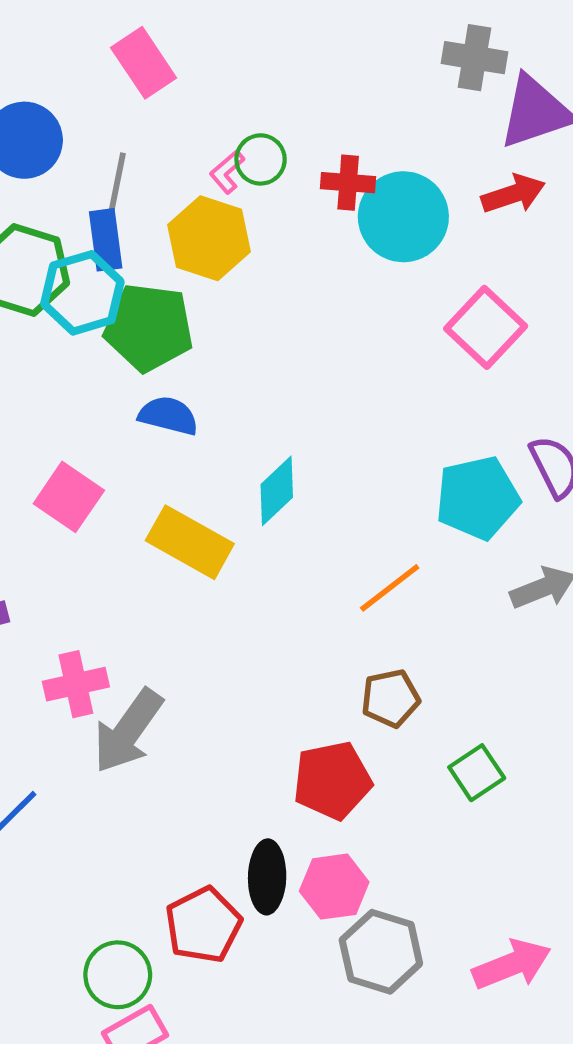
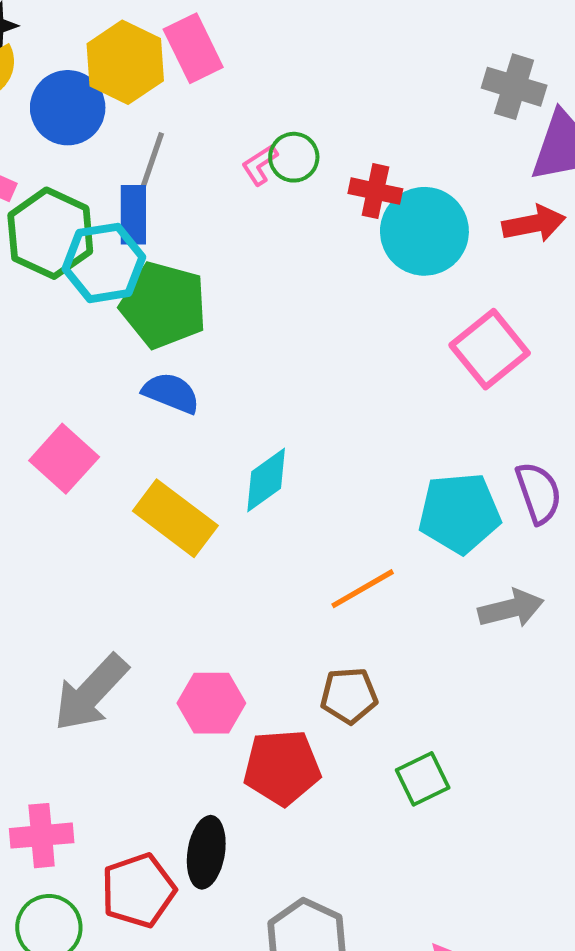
yellow hexagon: (209, 238) -> (125, 62), moved
pink cross: (76, 684) -> (42, 836), moved
pink hexagon: (334, 887) -> (211, 703), moved

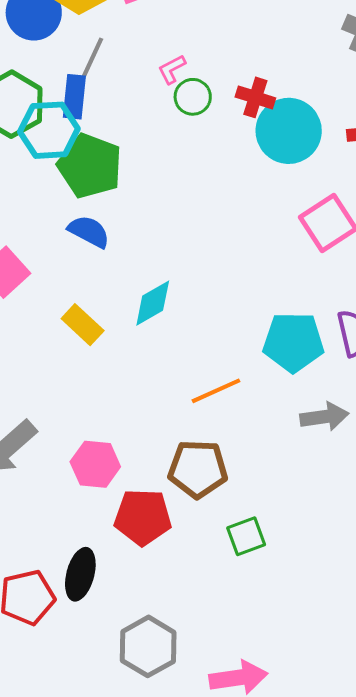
green circle: (294, 157) -> (193, 97), moved
yellow rectangle: (175, 518) -> (83, 325), size x0.7
brown pentagon: (349, 696) -> (198, 469), size x1.4

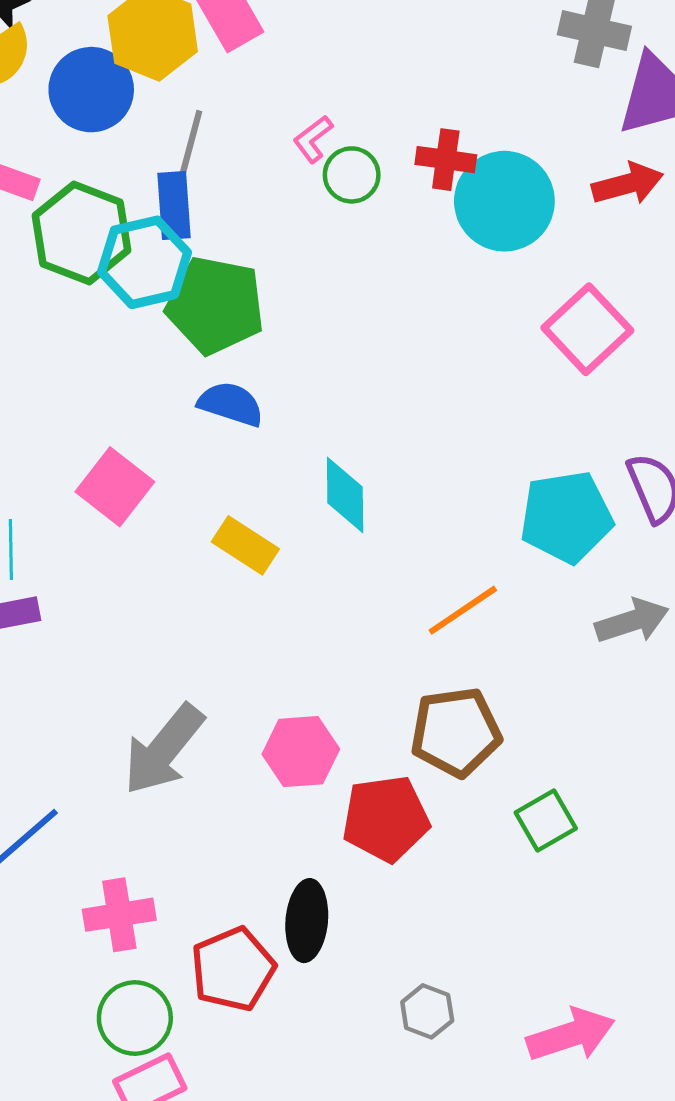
cyan diamond: (153, 303) -> (345, 495), turned -51
gray hexagon: (148, 646) -> (427, 1011), size x0.6

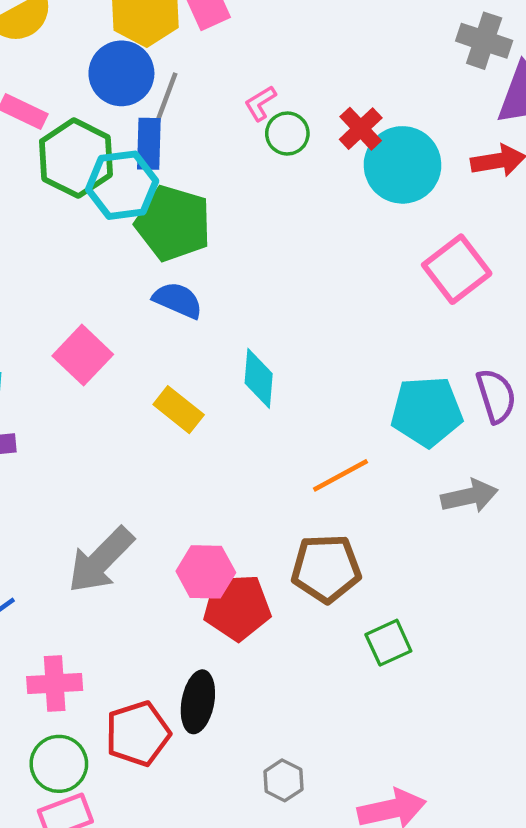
blue circle: (91, 90) -> (121, 73), moved
red cross: (446, 160) -> (361, 129), turned 33
red pentagon: (386, 819) -> (237, 607), moved

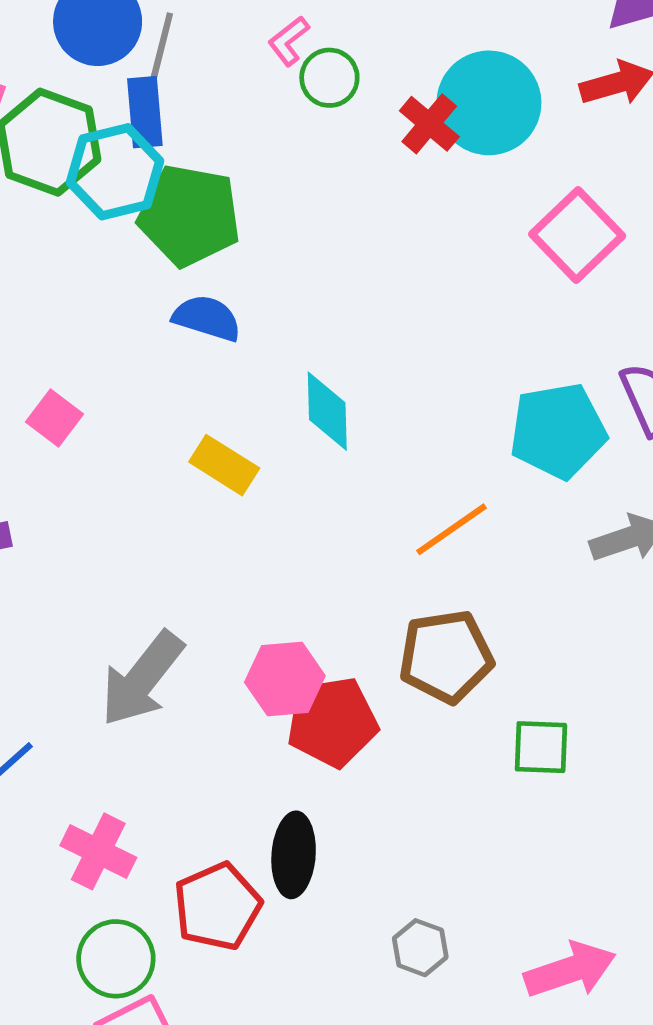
red cross: (361, 129) -> (429, 124), moved
pink square: (83, 355) -> (55, 418), moved, size x0.7
green square: (388, 643) -> (541, 747), turned 33
pink cross: (55, 683) -> (98, 851), turned 36

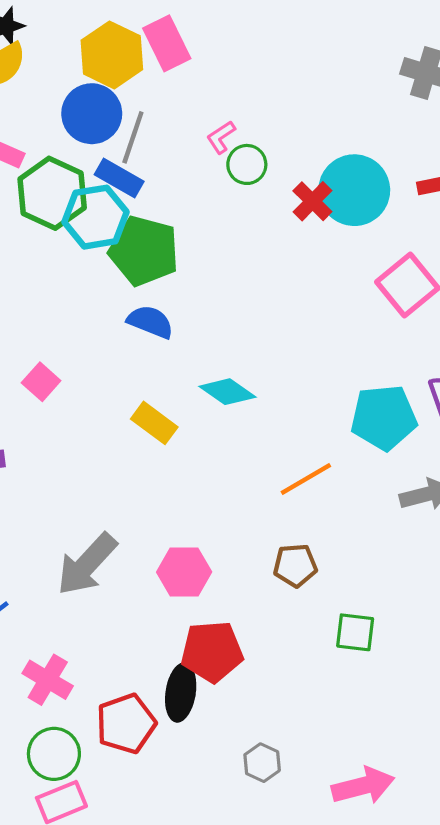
blue rectangle: (145, 112) -> (119, 178), turned -60
cyan diamond: (327, 411) -> (227, 392), turned -58
brown pentagon: (446, 656) -> (295, 565), size x0.7
red pentagon: (332, 722) -> (212, 652), moved

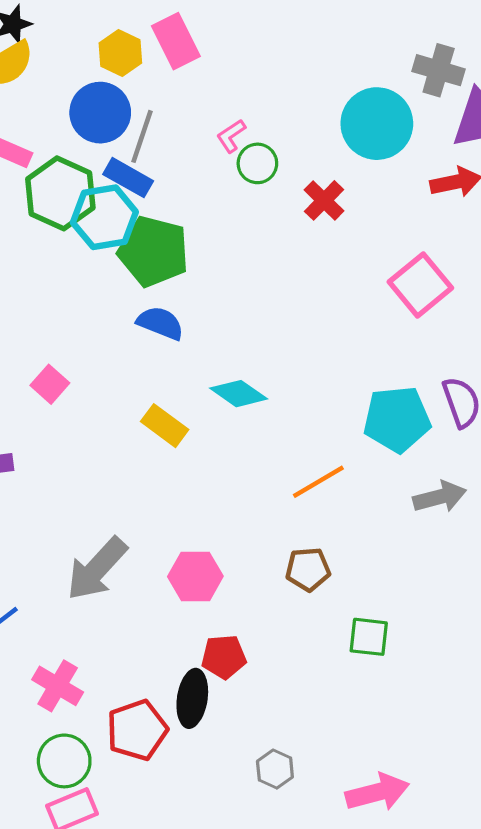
yellow hexagon: (112, 55) -> (120, 53), size x0.7
cyan circle: (354, 190) -> (377, 124), moved
red pentagon: (212, 652) -> (224, 657), size x0.7

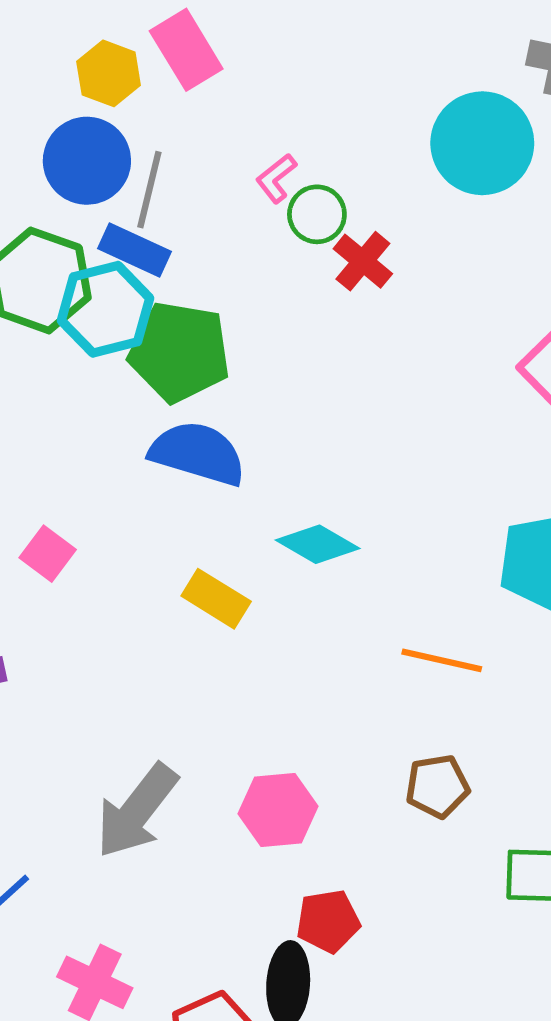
red cross: (324, 200) -> (363, 261), moved
blue semicircle: (160, 323) -> (198, 453), size x1.4
orange line: (318, 482) -> (442, 660), turned 48

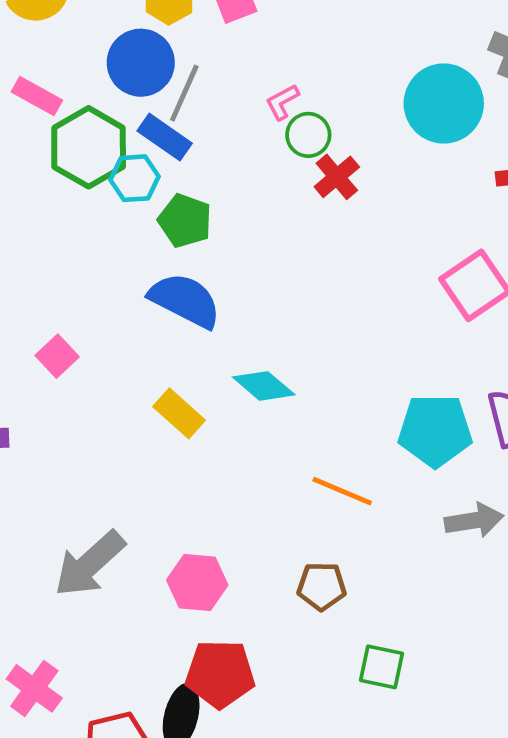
cyan hexagon: (105, 309) -> (135, 178), size x0.7
green pentagon: (179, 352) -> (185, 221), size x0.7
red pentagon: (328, 921) -> (220, 674), size x1.4

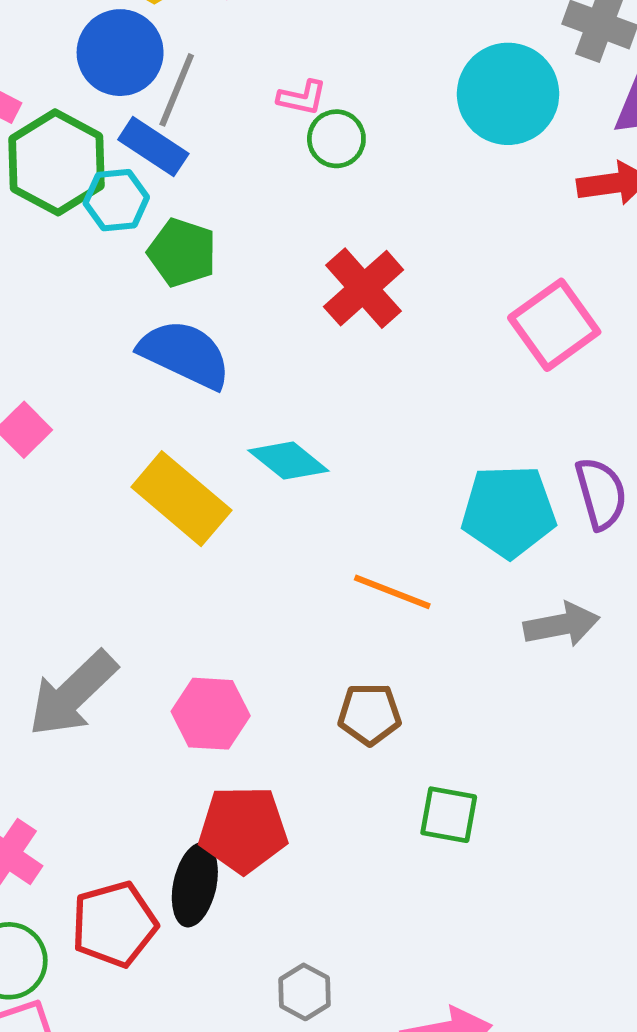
pink L-shape: (282, 102) -> (302, 98), turned -138
red cross: (337, 177) -> (364, 288), moved, size x1.4
yellow rectangle: (179, 413) -> (181, 499), size x1.5

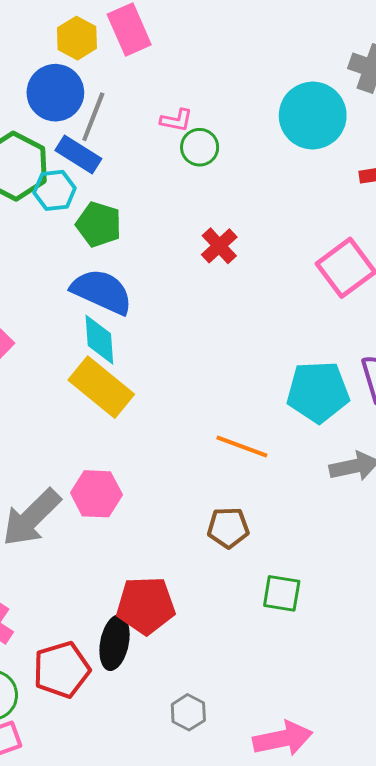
red cross: (364, 288) -> (219, 246), size x0.7
cyan diamond: (288, 461) -> (99, 340), moved, turned 48
pink hexagon: (211, 714) -> (96, 494), moved

